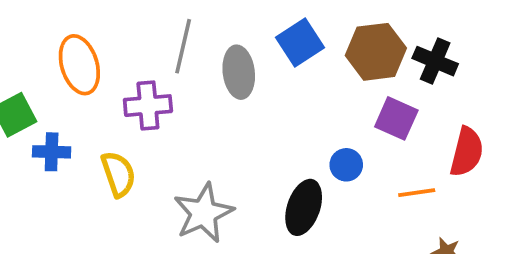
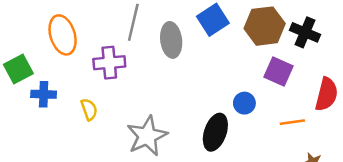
yellow semicircle: (118, 174) -> (89, 109), size x0.7

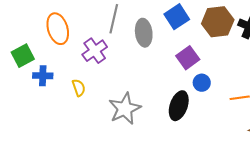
purple cross: (109, 63) -> (95, 51), turned -30
purple square: (279, 72) -> (188, 58), moved, turned 30

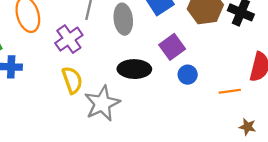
yellow semicircle: (79, 88) -> (72, 80), moved, size x1.4
black ellipse: (179, 106) -> (134, 69), moved, turned 72

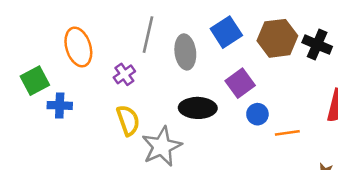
purple cross: (69, 39) -> (124, 74), size x0.7
orange line: (230, 91) -> (287, 133), moved

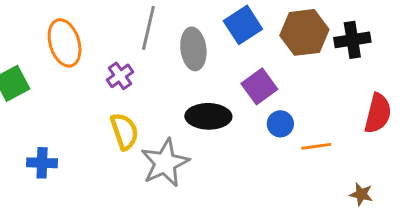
black cross: (317, 45) -> (352, 40), turned -32
blue cross: (60, 105) -> (42, 163), moved

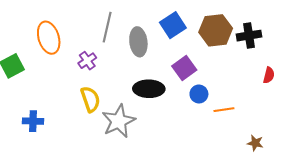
red semicircle: (378, 113) -> (269, 75), moved, size x0.6

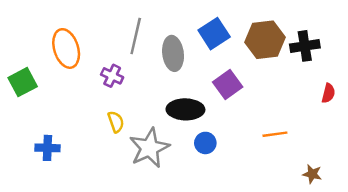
purple cross: (87, 61) -> (112, 76), turned -30
blue circle: (199, 94) -> (205, 143), moved
yellow semicircle: (90, 99) -> (116, 122), size x0.7

